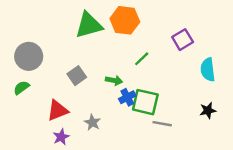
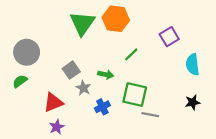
green triangle: (89, 25) -> (82, 23), turned -40
blue cross: (127, 97) -> (102, 107), moved
gray star: (92, 122) -> (83, 88), moved

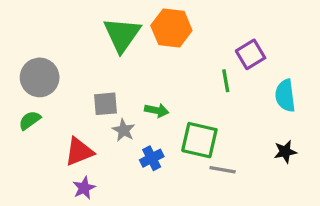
green line: (131, 54) -> (226, 81), moved, turned -56
gray square: (71, 70) -> (106, 104), turned 30

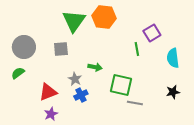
gray square: (106, 104) -> (61, 49), moved
blue cross: (152, 158) -> (81, 95), moved

